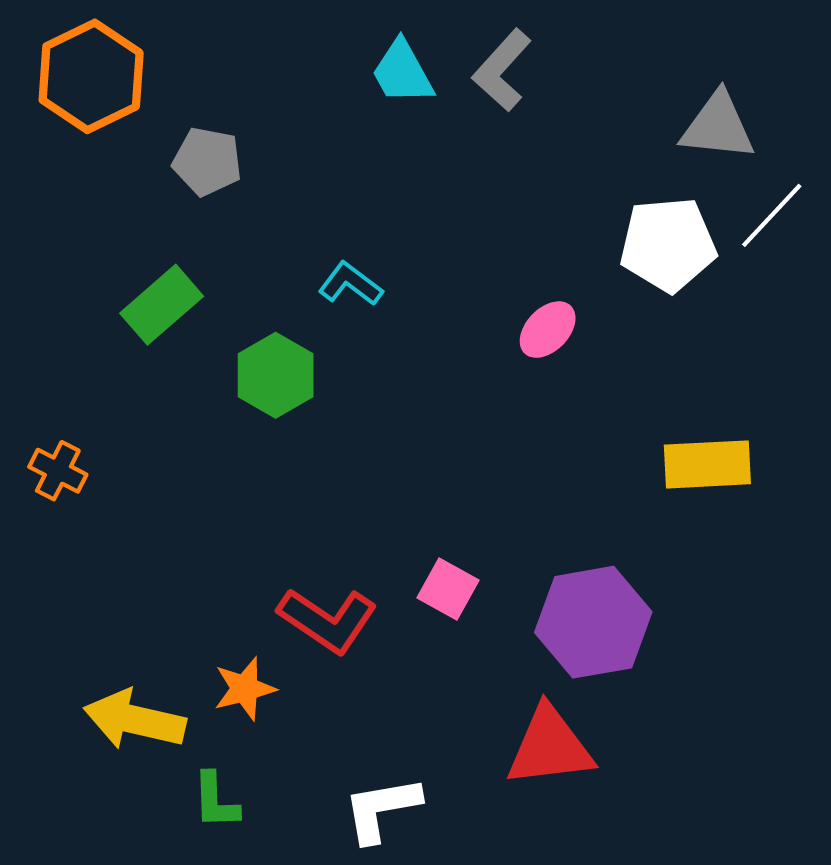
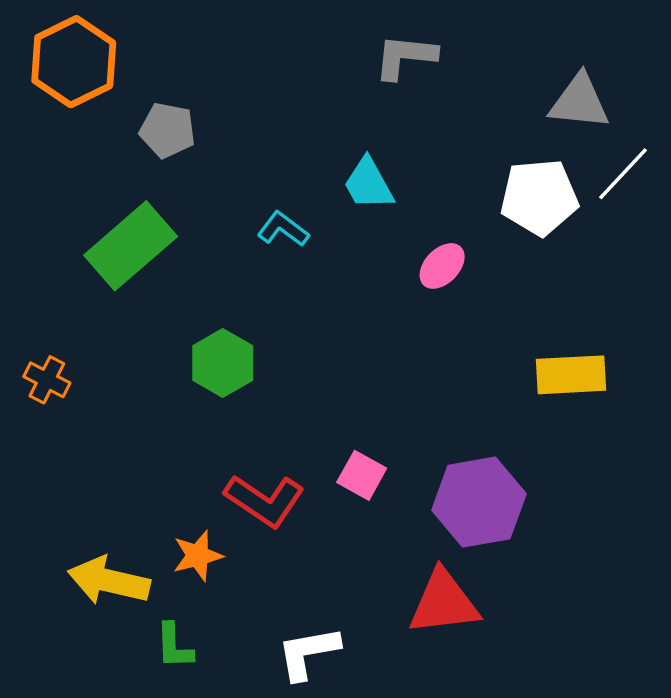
gray L-shape: (502, 70) -> (405, 57), turned 54
cyan trapezoid: (402, 72) -> (368, 184), moved
green rectangle: (162, 305) -> (131, 246), size x1.4
green hexagon: (276, 375) -> (223, 363), moved

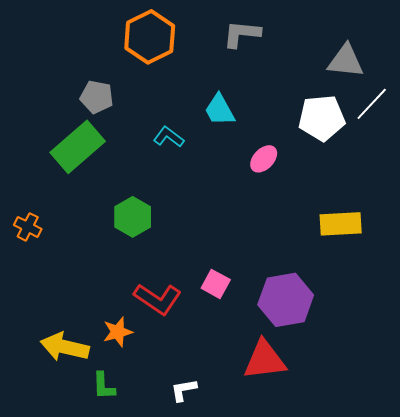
orange hexagon: (74, 62) -> (150, 37), moved
gray pentagon: (167, 130) -> (97, 97), moved
white L-shape: (308, 653) -> (184, 390), size x0.7

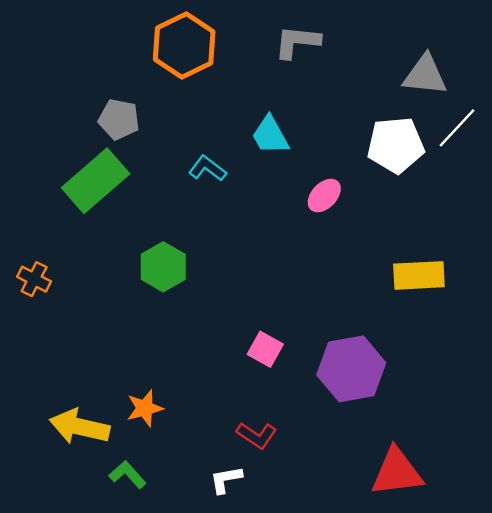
red L-shape: (158, 299) -> (257, 435), moved, size x0.7
red triangle: (265, 360) -> (397, 472), moved
green L-shape: (104, 386) -> (128, 475), turned 140

